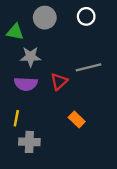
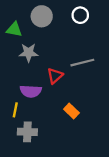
purple semicircle: (26, 84) -> (31, 91), moved

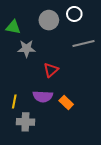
gray circle: (42, 16) -> (49, 20), moved
gray line: (82, 63) -> (83, 43), moved
purple semicircle: (31, 91) -> (43, 96), moved

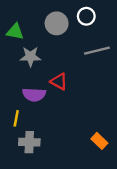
red triangle: (51, 70) -> (59, 82), turned -49
purple semicircle: (43, 96) -> (34, 95), moved
orange rectangle: (66, 103) -> (99, 141), moved

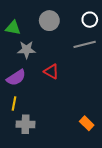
white circle: (86, 16) -> (90, 20), moved
purple semicircle: (34, 95) -> (16, 78), moved, turned -36

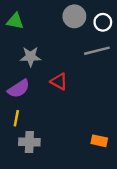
gray circle: (49, 21) -> (74, 16), moved
green triangle: (13, 28) -> (15, 21), moved
orange rectangle: (87, 123) -> (99, 141), turned -32

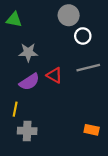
white circle: (103, 22) -> (83, 36), moved
gray line: (97, 51) -> (88, 68), moved
purple semicircle: (19, 89) -> (29, 82), moved

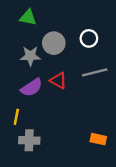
gray circle: (69, 15) -> (54, 43), moved
green triangle: (14, 20) -> (28, 17), moved

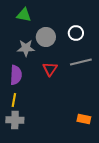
red triangle: (58, 81) -> (50, 69), turned 35
purple semicircle: (32, 88) -> (16, 75), moved, turned -54
gray cross: (29, 140) -> (15, 120), moved

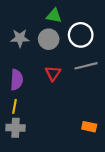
green triangle: (24, 15) -> (54, 16), moved
white circle: (76, 33) -> (81, 35), size x1.5
gray star: (26, 48) -> (20, 38), moved

